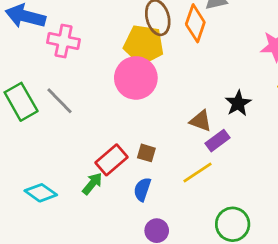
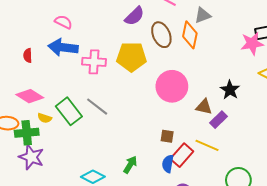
yellow pentagon: (144, 45) -> (131, 57), moved
pink circle: (136, 78) -> (172, 86), moved
red rectangle: (111, 160) -> (182, 155), moved
yellow line: (197, 172) -> (207, 145), turned 65

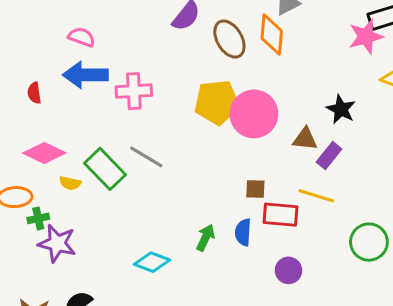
yellow pentagon: (131, 57) -> (217, 102), moved
green cross: (27, 133) -> (38, 218), moved, size x0.6
red rectangle: (182, 155) -> (281, 215), turned 60
blue semicircle: (168, 164) -> (243, 232), moved

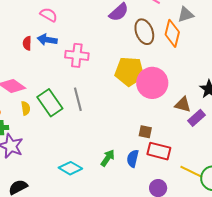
blue arrow: (85, 75) -> (47, 40), size x0.7
red semicircle: (34, 93) -> (27, 43), moved
gray line: (146, 157) -> (78, 99), turned 35
yellow semicircle: (70, 183) -> (26, 108), turned -120
yellow line: (316, 196) -> (191, 172), moved

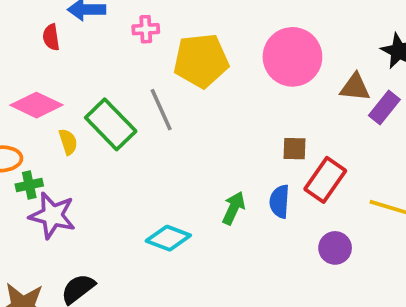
red semicircle: (27, 43) -> (51, 37), moved
pink cross: (77, 55) -> (146, 29), size x0.6
yellow pentagon: (129, 71) -> (201, 61), moved
red rectangle: (159, 151) -> (325, 180), turned -60

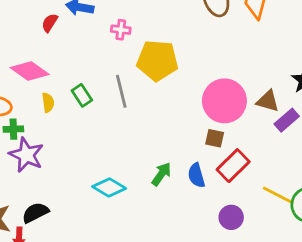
red semicircle: (51, 37) -> (50, 23), turned 30
pink circle: (292, 57) -> (224, 101), moved
green rectangle: (111, 124) -> (82, 95), size x0.6
blue semicircle: (280, 201) -> (196, 175), turned -30

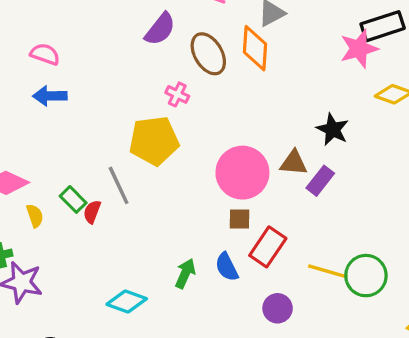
red semicircle: (50, 23) -> (92, 212), moved
pink cross: (121, 30) -> (177, 94), moved, turned 30

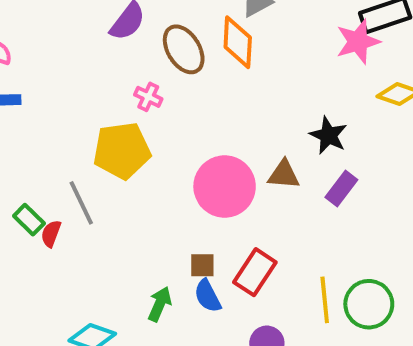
purple rectangle: (320, 181) -> (341, 188), moved
brown square: (240, 219) -> (202, 265), moved
yellow line: (328, 271) -> (325, 300), turned 69

